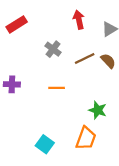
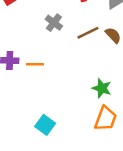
orange line: (57, 88) -> (35, 64), moved
orange trapezoid: (86, 138) -> (106, 119), moved

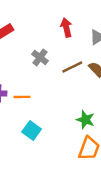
cyan square: (45, 125) -> (32, 130), moved

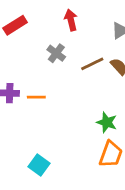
red arrow: (66, 28) -> (71, 20), moved
cyan square: (32, 130) -> (39, 165), moved

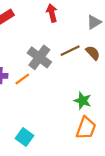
gray cross: (56, 53) -> (39, 57), moved, size x1.5
orange line: (36, 97) -> (22, 79), turned -35

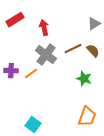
red arrow: (52, 13) -> (44, 28), moved
green star: (83, 101) -> (84, 79), moved

